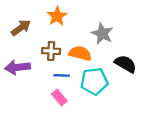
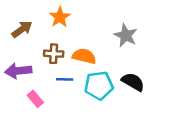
gray star: (102, 34) -> (126, 35), moved
black semicircle: (126, 64) -> (133, 82), moved
pink rectangle: (59, 98) -> (35, 99), moved

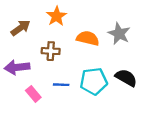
orange semicircle: (84, 56) -> (88, 38), moved
blue line: (65, 79) -> (61, 85), moved

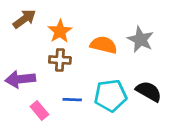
orange star: (56, 16) -> (60, 31), moved
brown arrow: (21, 28) -> (24, 19), moved

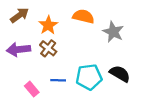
orange semicircle: (104, 45) -> (83, 16), moved
brown cross: (60, 60) -> (48, 48), turned 35
purple arrow: (20, 79) -> (18, 49), moved

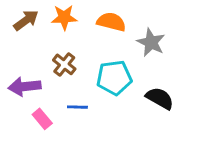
orange star: (48, 25) -> (64, 17), moved, turned 30
purple arrow: (18, 49) -> (25, 86), moved
cyan pentagon: (89, 77) -> (114, 78), moved

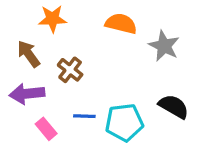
orange star: (64, 17) -> (52, 19), moved
brown arrow: (26, 20) -> (29, 54), moved, turned -90
cyan pentagon: (114, 78) -> (124, 122), moved

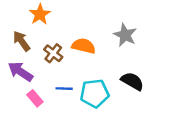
orange star: (52, 19) -> (40, 14), turned -30
orange semicircle: (121, 24) -> (84, 46), moved
purple arrow: (27, 94) -> (20, 72), turned 40

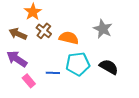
brown arrow: (22, 41) -> (18, 34), turned -30
brown cross: (53, 53) -> (44, 31), moved
cyan pentagon: (95, 93) -> (78, 64), moved

